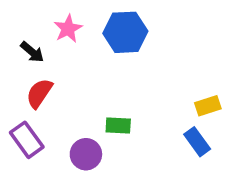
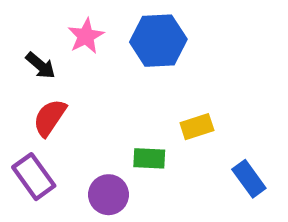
yellow rectangle: (208, 106) -> (197, 127), moved

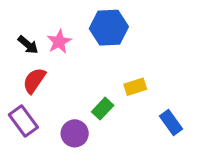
pink star: (86, 36) -> (59, 42), moved
green rectangle: (149, 158) -> (103, 109), turned -50

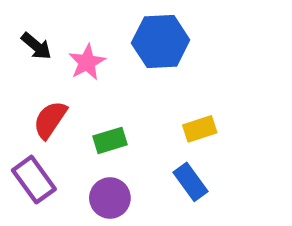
black arrow: (28, 45) -> (36, 46), moved
green rectangle: (103, 109) -> (110, 140), moved, turned 30
blue rectangle: (171, 123) -> (191, 182), moved

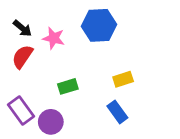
pink star: (87, 62) -> (54, 38), turned -30
red semicircle: (50, 120) -> (22, 57), moved
purple circle: (110, 198) -> (51, 122), moved

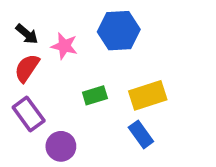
yellow rectangle: (123, 79) -> (148, 95), size x1.5
green rectangle: (68, 86) -> (95, 95), moved
purple rectangle: (21, 111) -> (29, 114), moved

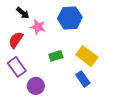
black arrow: (27, 34) -> (23, 13), moved
yellow rectangle: (148, 95) -> (87, 56), turned 55

